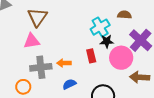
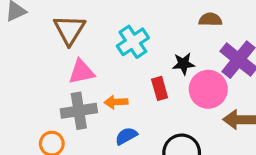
cyan cross: (100, 27) -> (133, 42), moved
pink triangle: (32, 41) -> (81, 72), moved

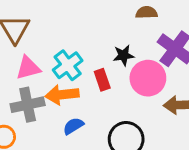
cyan cross: (133, 42) -> (68, 65), moved
orange arrow: (116, 102) -> (62, 95), size x1.5

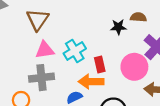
black star: (123, 55) -> (118, 27), moved
orange arrow: (62, 95) -> (91, 82), moved

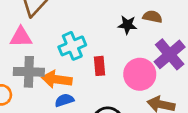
pink triangle: (45, 50) -> (21, 37), moved
orange arrow: (91, 82) -> (57, 79), moved

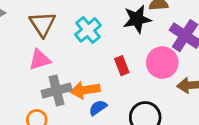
black star: (127, 25) -> (137, 19), size x1.5
cyan cross: (72, 46) -> (88, 30), moved

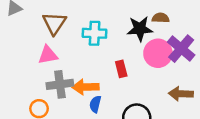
cyan cross: (88, 30) -> (95, 33), turned 35
pink circle: (162, 63) -> (158, 53), moved
blue semicircle: (98, 108) -> (95, 104), turned -49

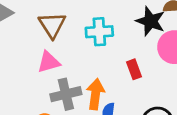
black star: (140, 29) -> (150, 21), turned 30
orange arrow: (86, 87) -> (95, 94), turned 105

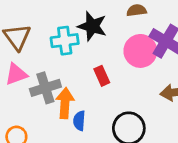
black star: (150, 21) -> (92, 26), moved
gray cross: (66, 94) -> (45, 88), moved

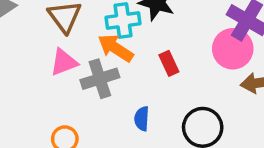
pink circle: (140, 51) -> (233, 49), moved
orange arrow: (65, 103) -> (116, 48), moved, turned -60

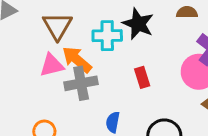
orange arrow: (116, 48) -> (77, 60), moved

